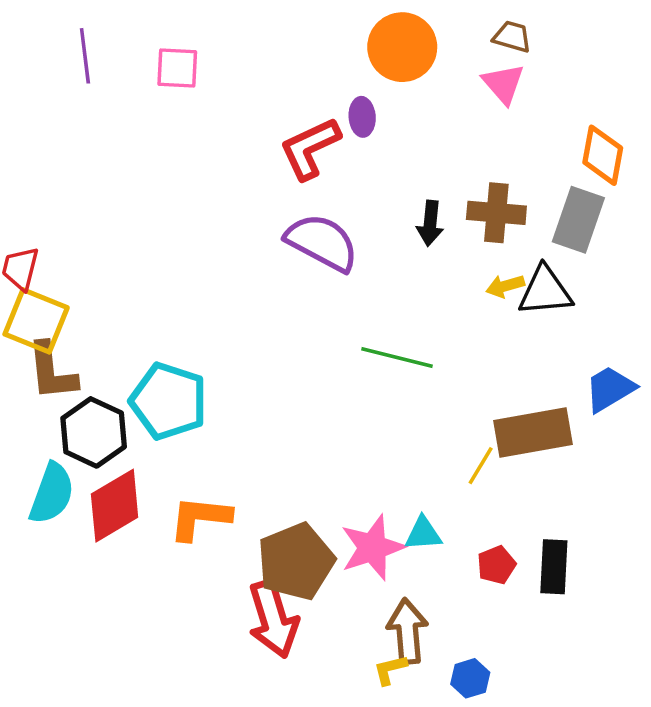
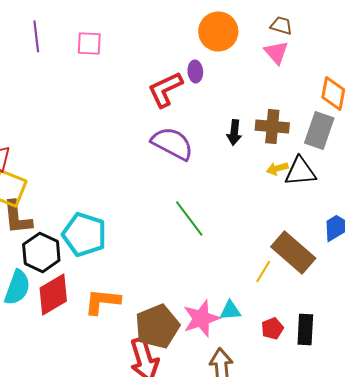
green line: (397, 357) -> (189, 218), moved, turned 39
brown rectangle: (533, 432) -> (293, 252), turned 51

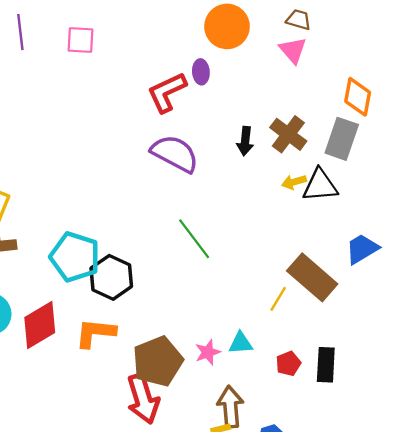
brown cross: (272, 126) -> (288, 134), turned 32
black hexagon: (41, 252) -> (111, 277), moved
pink star: (201, 318) -> (208, 352), size x0.6

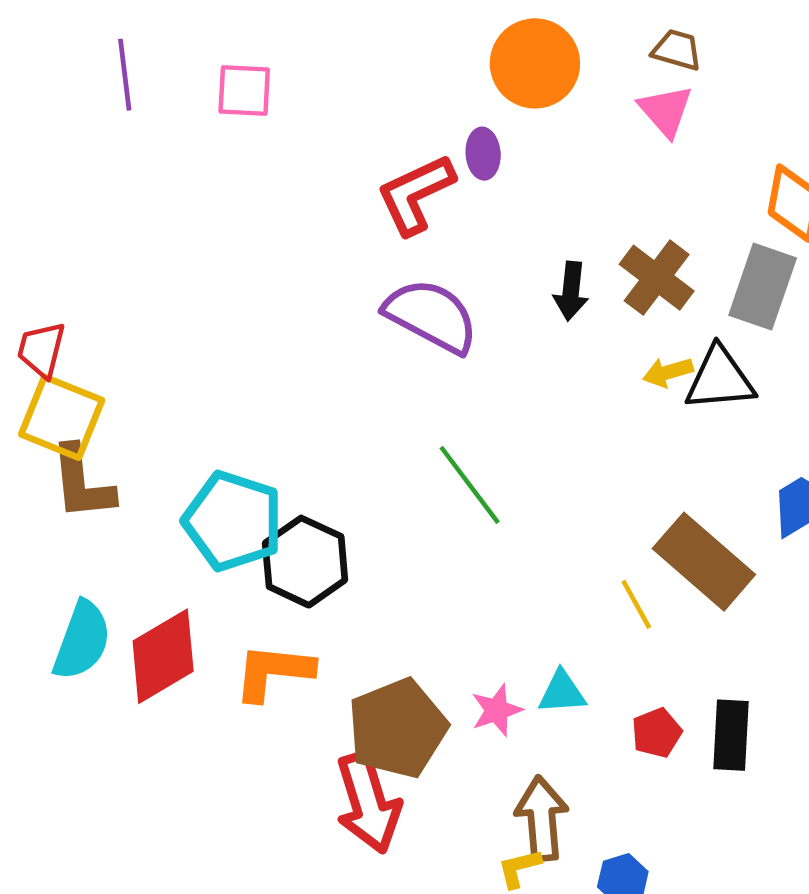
yellow line: (278, 299) -> (636, 604), turned -60

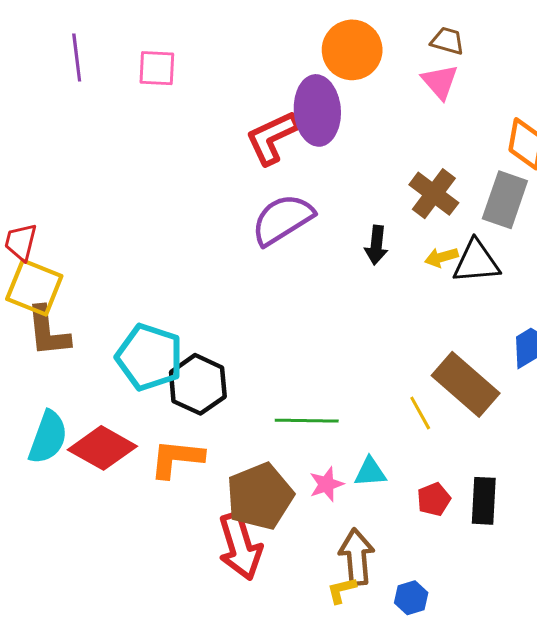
purple ellipse: (483, 154) -> (317, 110), size x2.0
black arrow: (571, 291) -> (376, 245), moved
purple semicircle: (431, 316) -> (282, 219), turned -60
green line: (470, 485) -> (307, 421), moved, turned -52
red diamond: (163, 656) -> (102, 448), turned 60

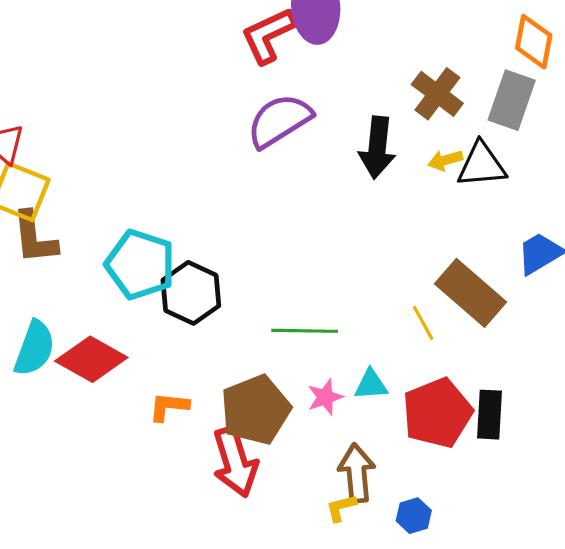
black arrow: (376, 245) -> (377, 148), size x1.5
orange L-shape: (177, 458) -> (169, 407), moved, size x0.7
red pentagon: (434, 499) -> (437, 413), size x2.0

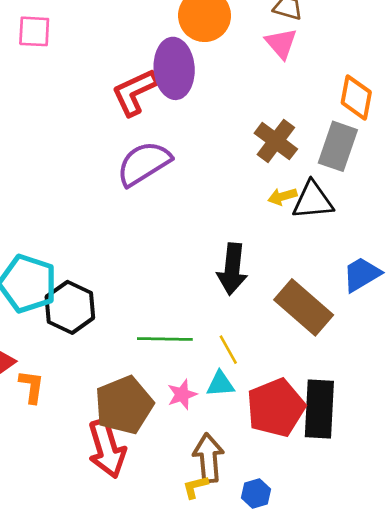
black arrow: (377, 148) -> (232, 269), moved
yellow line: (423, 323) -> (228, 350), moved
orange L-shape: (169, 407) -> (32, 387), moved, turned 92
black rectangle: (489, 415) -> (319, 409), size x1.4

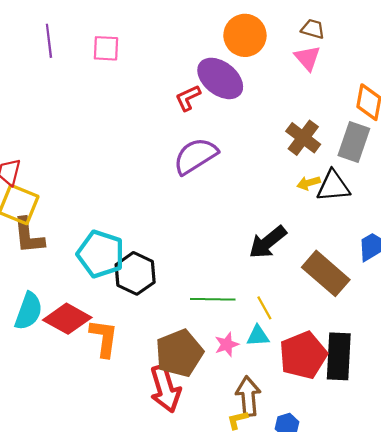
purple ellipse: (174, 68) -> (220, 78), turned -48
red L-shape: (135, 92) -> (188, 98), size x0.7
black arrow: (232, 269) -> (268, 242), turned 45
orange L-shape: (32, 387) -> (104, 338), size x1.4

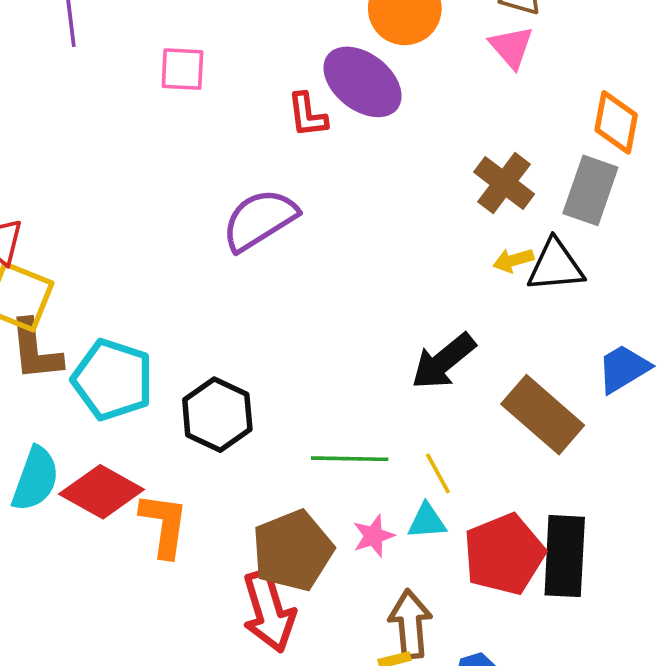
pink square: (106, 48) -> (182, 69), moved
red L-shape: (188, 98) -> (307, 115), turned -72
purple semicircle: (195, 156) -> (260, 220), moved
cyan pentagon: (101, 254) -> (113, 380), moved

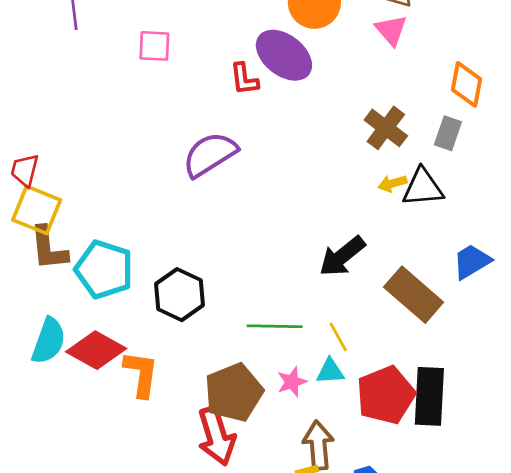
gray rectangle: (590, 190) -> (448, 133), size x0.7

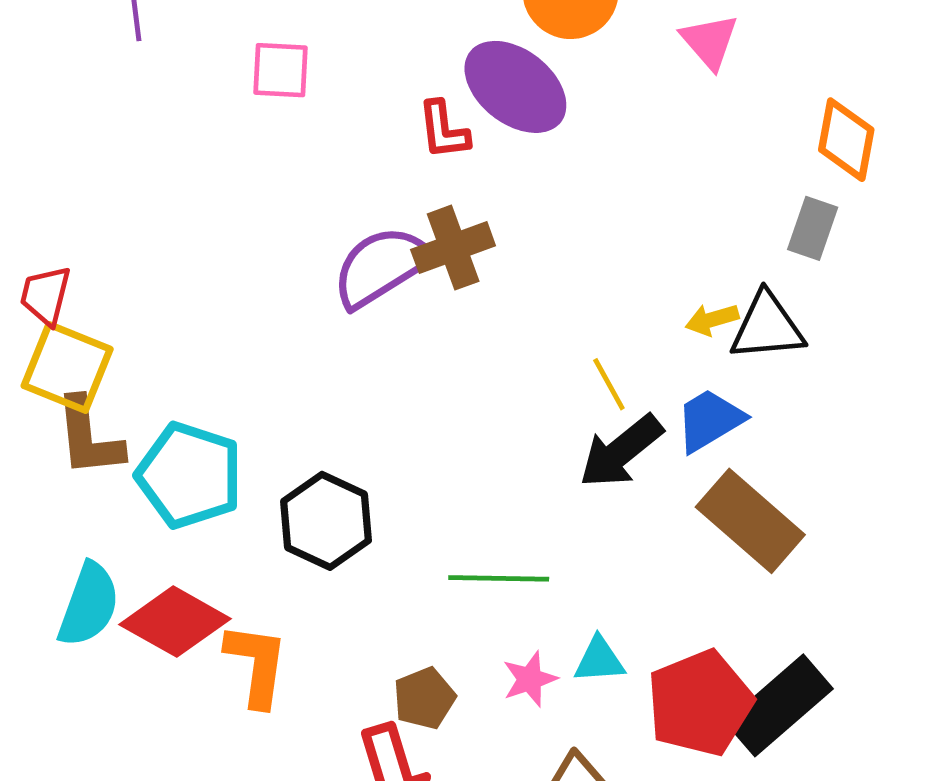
brown cross: (386, 128) -> (453, 248), moved, turned 33
blue trapezoid: (472, 262) -> (710, 420), moved
yellow line: (338, 337) -> (609, 384), moved
brown pentagon: (234, 392) -> (424, 698), size x0.6
black rectangle: (429, 396) -> (779, 705), turned 46

